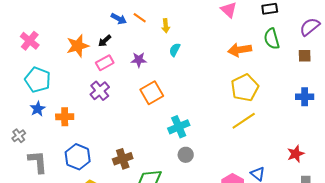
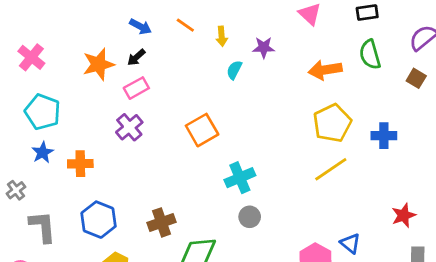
blue arrow: (119, 19) -> (141, 27), moved
brown square: (305, 56) -> (416, 78), turned 32
purple star: (139, 60) -> (264, 48), moved
blue cross: (305, 97) -> (384, 136), moved

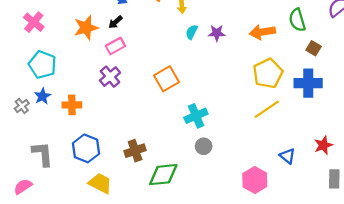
purple star: (264, 48) -> (217, 33), moved
brown square: (416, 78) -> (314, 48), moved
blue cross: (384, 136) -> (308, 83), size x1.4
gray cross: (16, 190) -> (22, 106), moved
blue triangle: (350, 243) -> (287, 156), moved

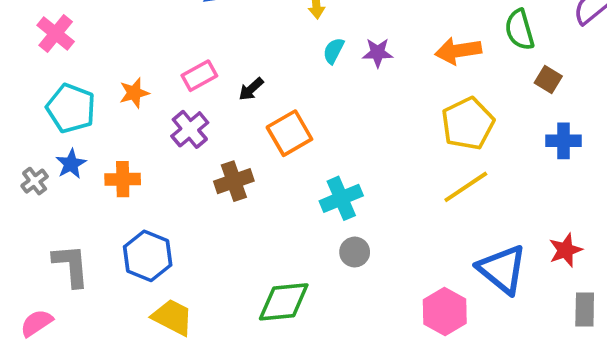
black arrow: (115, 22) -> (251, 89), moved
orange star: (86, 28) -> (134, 93), moved, size x0.7
blue cross: (308, 83) -> (564, 141), moved, size x0.7
brown cross: (135, 151) -> (234, 181), moved
blue triangle: (287, 156) -> (502, 269), size x1.8

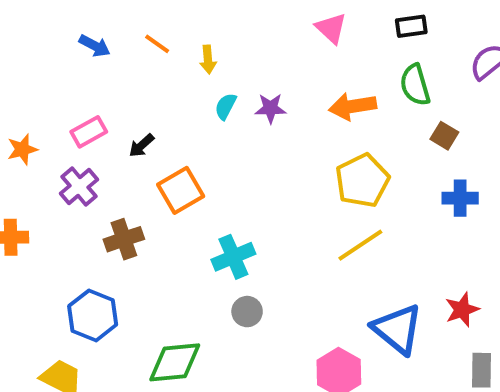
blue hexagon: (148, 256) -> (93, 315), moved

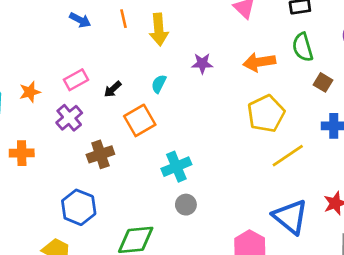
orange line: (157, 44) -> (123, 19), turned 42
yellow arrow: (208, 59) -> (159, 30), size x1.6
cyan semicircle: (226, 106) -> (159, 84), moved
yellow line: (360, 245) -> (288, 156), moved

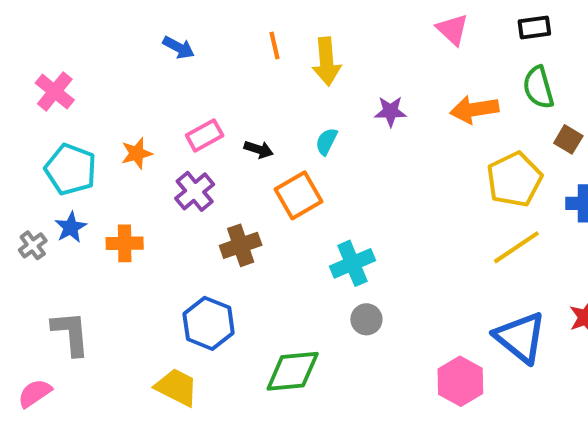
blue arrow: (80, 20) -> (179, 47), moved
black arrow: (113, 89) -> (259, 149), turned -120
yellow pentagon: (266, 114) -> (514, 179), moved

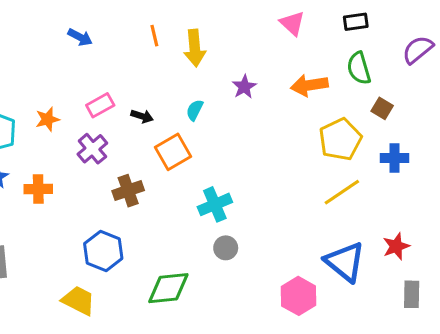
purple star: (390, 111) -> (244, 87), turned -30

